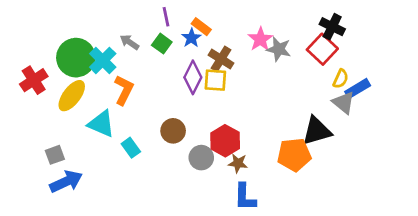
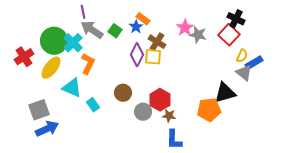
purple line: (166, 17) -> (83, 12), moved
gray arrow: (129, 42) -> (92, 30), size x1.6
gray square: (55, 155) -> (39, 110), size x1.5

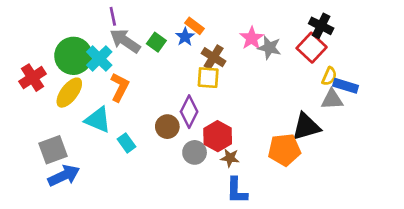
purple diamond: (137, 55) -> (189, 112), moved
blue rectangle: (254, 63) -> (346, 86), turned 48
gray triangle: (244, 73) -> (332, 99), turned -42

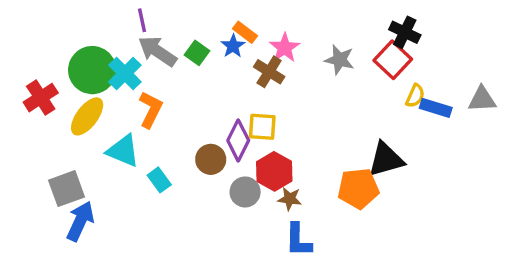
pink star: (252, 38) -> (285, 48), moved
yellow square: (208, 78) -> (262, 127), moved
gray triangle: (332, 99) -> (482, 99), moved
blue arrow: (64, 176) -> (80, 221), turned -40

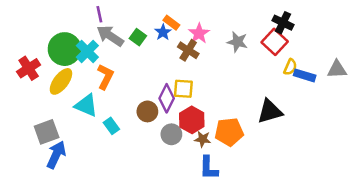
orange pentagon: (358, 189) -> (229, 132), moved

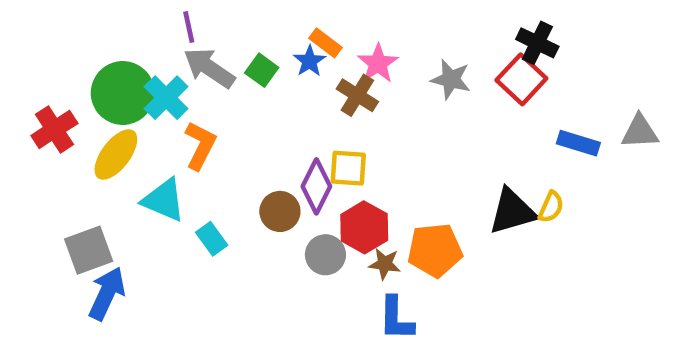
yellow semicircle: (290, 67) -> (551, 207), moved

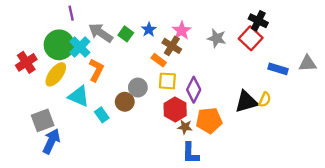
purple line: (189, 27) -> (71, 13), moved
orange rectangle: (325, 43) -> (159, 60), moved
purple diamond: (316, 186) -> (194, 90), moved
brown circle: (280, 211) -> (125, 102), moved
gray circle: (325, 255) -> (138, 88), moved

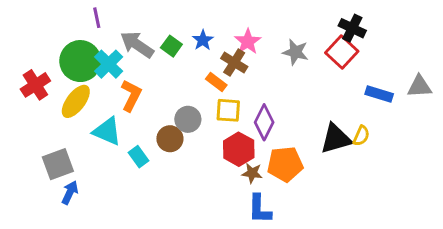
blue arrow: (51, 141) -> (70, 193), size x0.7

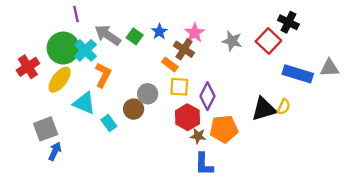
black cross: (352, 28) -> (288, 22), moved
blue rectangle: (379, 94) -> (298, 74), size x1.4

